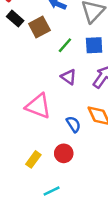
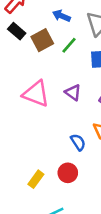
green line: (65, 45) -> (69, 45), moved
pink triangle: (38, 106) -> (36, 94), moved

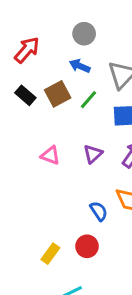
black rectangle: (17, 31) -> (25, 95), moved
purple triangle: (73, 92) -> (93, 154), turned 42
pink triangle: (36, 94) -> (50, 155), size x0.6

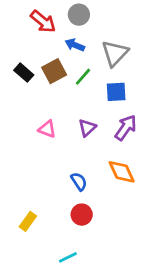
red arrow: (27, 50) -> (43, 22), moved, turned 88
blue semicircle: (99, 211) -> (79, 181), moved
yellow rectangle: (50, 254) -> (28, 221), moved

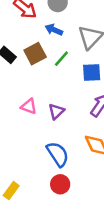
purple triangle: (87, 128) -> (56, 111), moved
blue semicircle: (79, 181) -> (58, 154), size x1.5

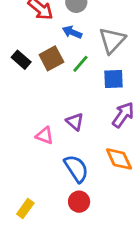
pink triangle: (29, 106) -> (45, 135), moved
purple triangle: (56, 111) -> (75, 122), turned -36

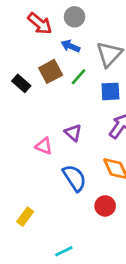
black rectangle: (21, 60) -> (21, 83), moved
red circle: (79, 202) -> (105, 206), moved

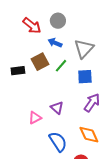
black rectangle: (21, 83) -> (18, 71), turned -48
pink triangle: (44, 146) -> (35, 118), turned -48

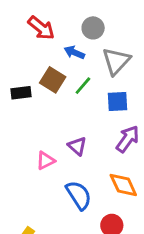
gray circle: (58, 21) -> (93, 28), moved
brown square: (40, 62) -> (53, 80), turned -30

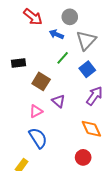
brown square: (53, 80) -> (41, 81), moved
blue square: (118, 101) -> (87, 69), turned -35
blue semicircle: (79, 195) -> (38, 138), moved

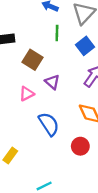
green line: (63, 58) -> (57, 33), turned -40
blue semicircle: (38, 138) -> (49, 124), moved

